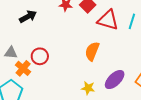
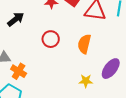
red circle: (40, 56) -> (51, 39), moved

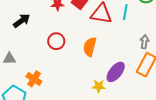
orange cross: (19, 71) -> (34, 79), moved
yellow star: (86, 81) -> (99, 86), moved

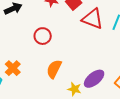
orange semicircle: (90, 47) -> (54, 69), moved

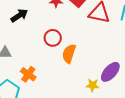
orange semicircle: (54, 69) -> (69, 54), moved

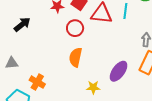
red circle: (53, 38) -> (75, 28), moved
yellow star: (93, 85) -> (93, 87), moved

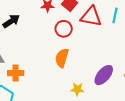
orange cross: (37, 82) -> (16, 73), moved, turned -35

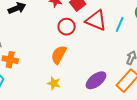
yellow star: (77, 89) -> (54, 83), moved

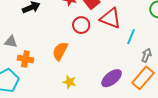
cyan line: (120, 24) -> (131, 37), moved
orange semicircle: (59, 55) -> (60, 51), moved

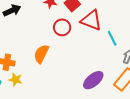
cyan line: (131, 37) -> (112, 38), turned -49
yellow star: (70, 82) -> (16, 80), moved

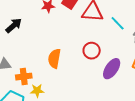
red circle: (62, 27) -> (92, 51), moved

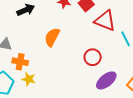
orange semicircle: (54, 59) -> (52, 37), moved

